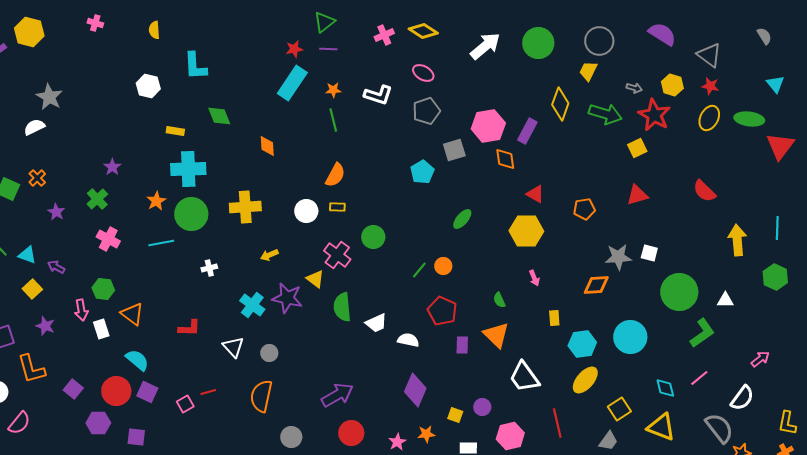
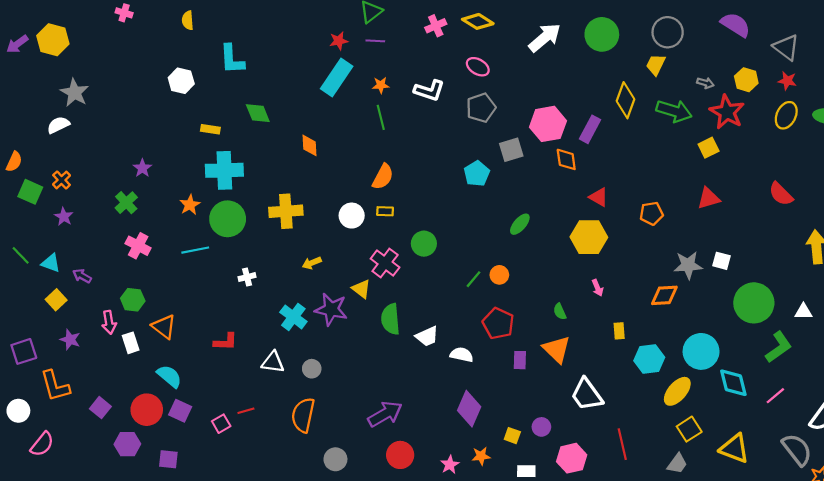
yellow hexagon: (29, 32) -> (53, 40), moved
purple star: (56, 212) -> (64, 217), moved
white triangle: (233, 347) -> (273, 362), turned -40
yellow ellipse: (585, 380) -> (677, 391), moved
cyan diamond: (665, 388) -> (733, 383), moved, size x1.4

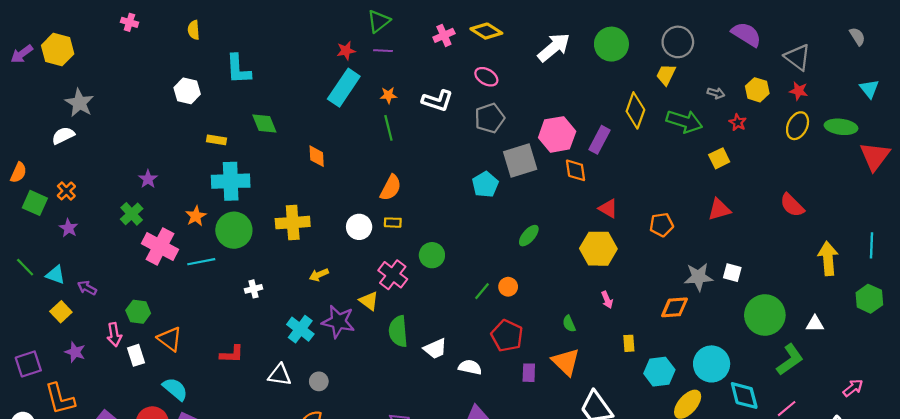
red star: (727, 112) -> (738, 122), size x0.5
gray square: (511, 150) -> (520, 161), size x1.4
pink cross: (138, 246) -> (160, 246), moved, size x1.4

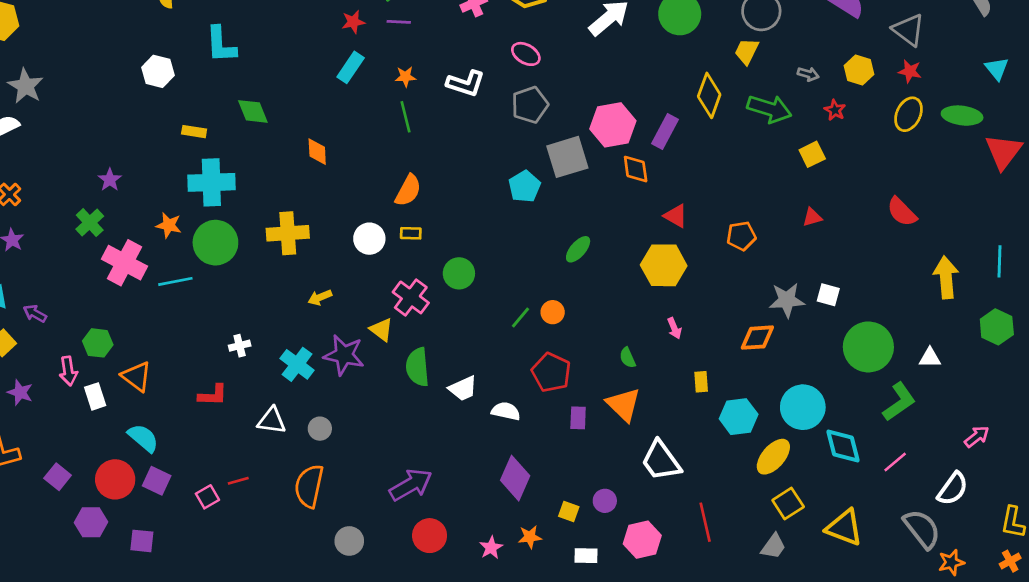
cyan rectangle: (344, 88) -> (351, 67), size x0.7
red triangle: (719, 209) -> (812, 217), size x0.7
orange star: (196, 216) -> (169, 225), turned -30
white cross: (254, 289) -> (240, 346), moved

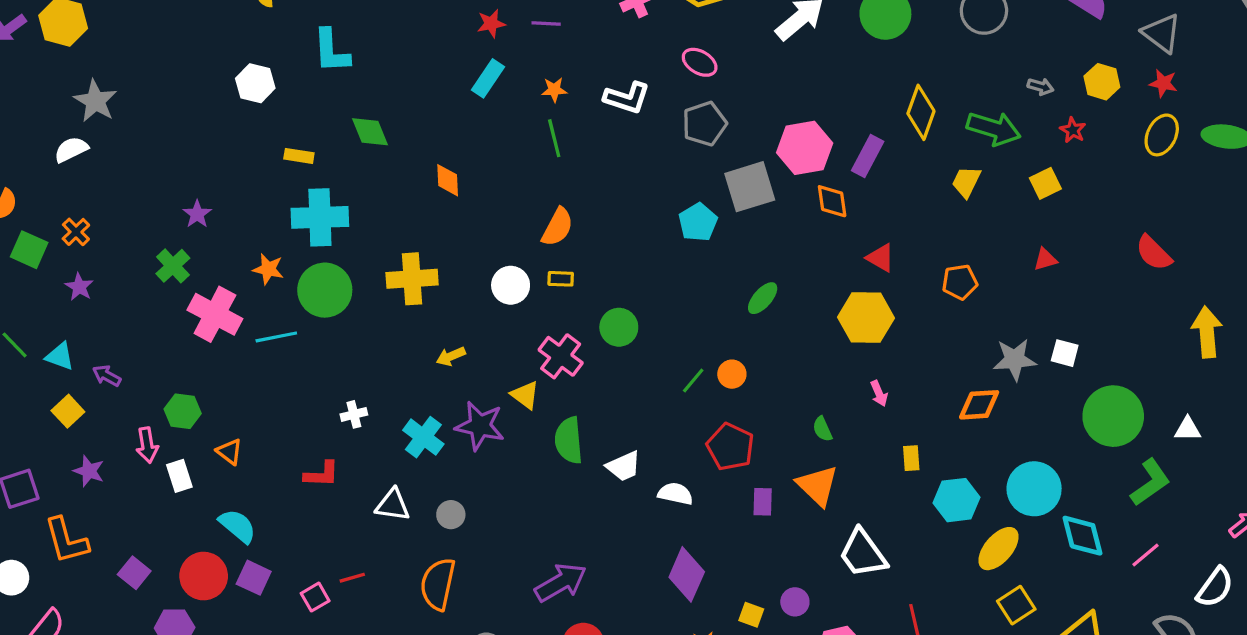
yellow trapezoid: (747, 51) -> (966, 182), moved
orange triangle: (137, 376) -> (229, 452), size x0.7

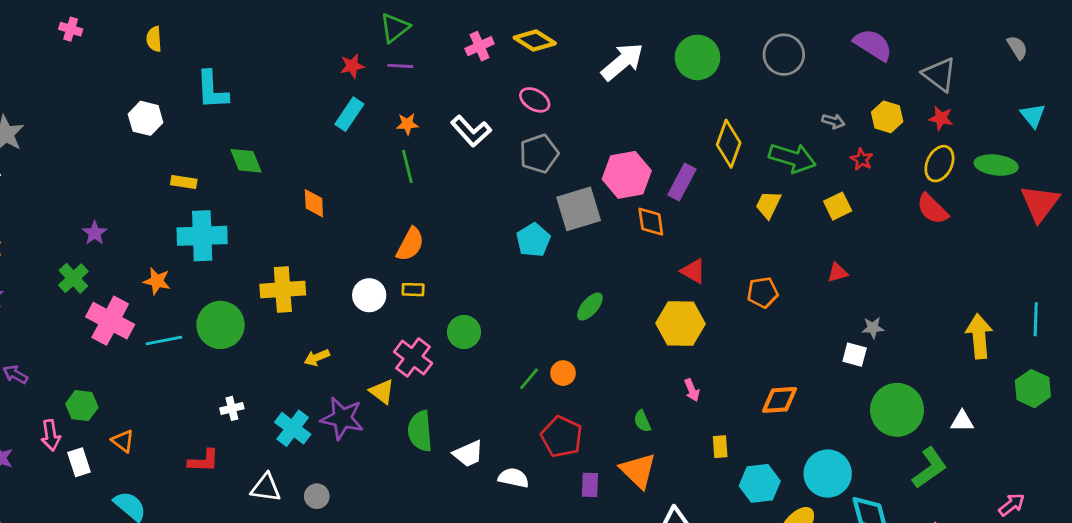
white L-shape: (627, 98) -> (471, 131), turned 30
red semicircle: (1154, 253) -> (932, 209), moved
green circle: (325, 290) -> (221, 325), moved
gray star: (1015, 360) -> (873, 328), moved, size x0.6

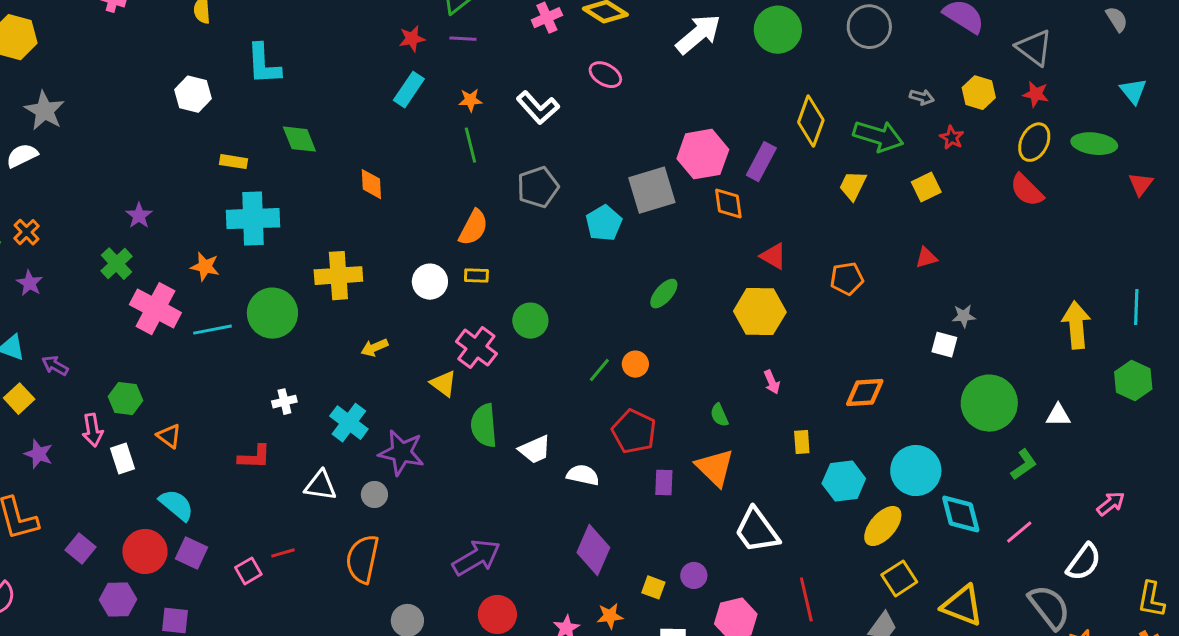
gray pentagon: (539, 154) -> (538, 187), moved
red triangle: (1040, 203) -> (1141, 184), size x0.6
purple star: (342, 418) -> (401, 453), moved
green L-shape: (930, 468) -> (1024, 465), size x0.7

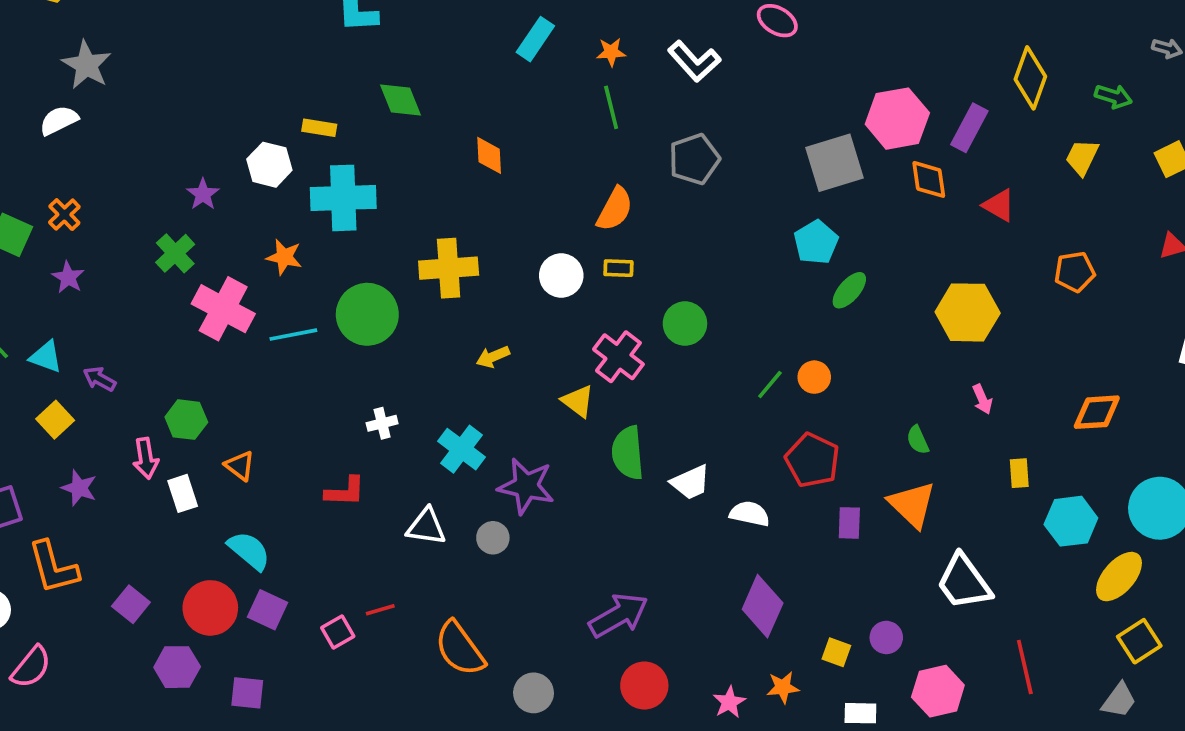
white hexagon: (193, 94) -> (269, 165), moved
green arrow: (878, 136) -> (1113, 96), size x0.6
cyan pentagon: (604, 223) -> (816, 242), moved
red triangle: (773, 256) -> (999, 205), moved
orange semicircle: (362, 559) -> (460, 649), moved, turned -48

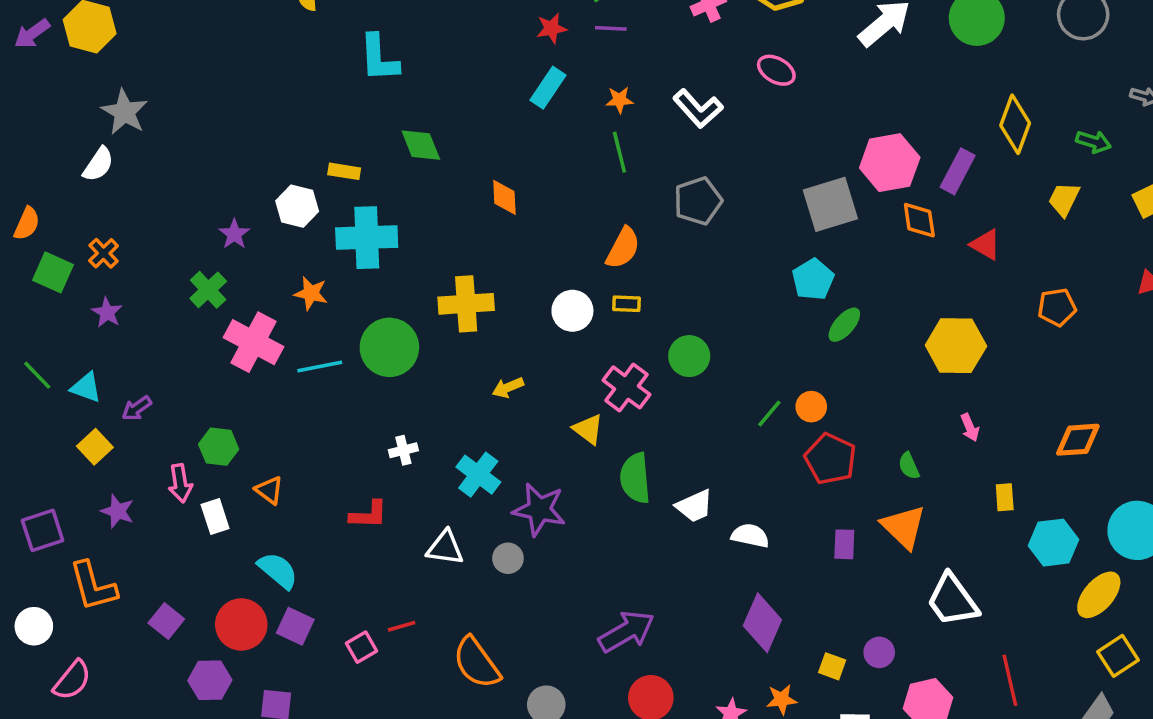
white semicircle: (59, 120) -> (98, 164), turned 150
purple arrow: (99, 379) -> (137, 408), turned -64
red pentagon: (812, 460) -> (830, 459), moved

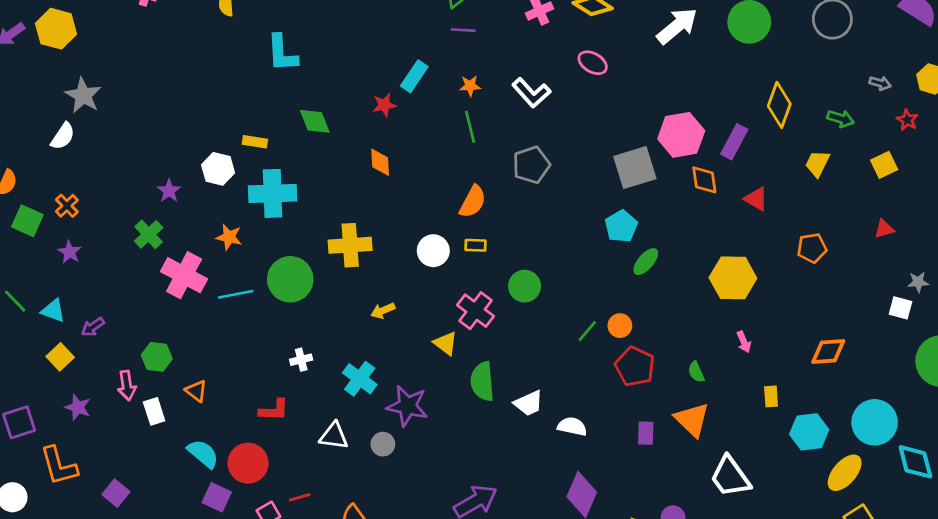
red star: (552, 28) -> (384, 105), moved
red circle: (241, 624) -> (248, 463), moved

